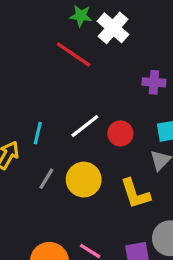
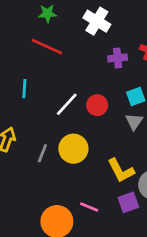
white cross: (113, 28) -> (97, 21), moved
cyan line: (38, 133) -> (24, 89), moved
yellow L-shape: (135, 194) -> (121, 170), moved

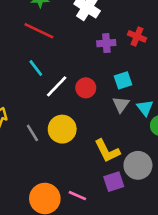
cyan line: (24, 89) -> (36, 68), moved, turned -42
gray line: (42, 153) -> (32, 133), turned -54
pink line: (89, 207) -> (77, 196), moved

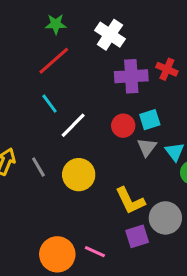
red line: (39, 31) -> (54, 61), turned -68
purple cross: (106, 43) -> (131, 76), size x1.5
red circle: (86, 88) -> (123, 126), moved
gray line: (32, 133) -> (38, 167), moved

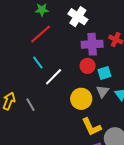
red circle: (123, 126) -> (88, 66), moved
yellow circle: (79, 175) -> (81, 99), moved

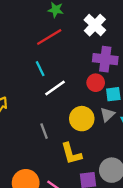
gray line: (31, 105) -> (44, 131), moved
yellow L-shape: (91, 127) -> (71, 154), moved

